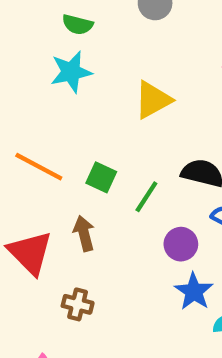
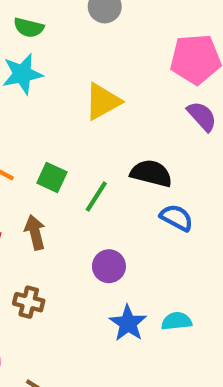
purple circle: (181, 244) -> (109, 266), moved
blue star: (194, 291) -> (128, 323), moved

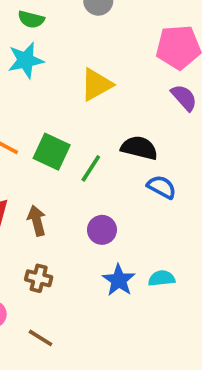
green square: (52, 178) -> (52, 152), size x1.4
brown arrow: (35, 232) -> (37, 221), moved
brown cross: (29, 302) -> (39, 278), moved

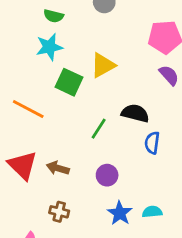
green square: (52, 152) -> (69, 82), moved
blue semicircle: (162, 187) -> (152, 143), turned -110
brown arrow: (37, 221) -> (58, 168), turned -60

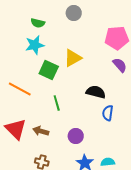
green line: (99, 129) -> (57, 103), moved, turned -49

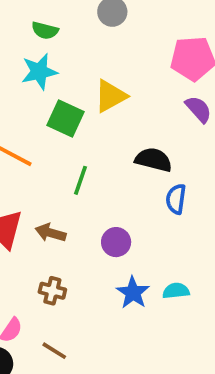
green line: (57, 103) -> (80, 180), turned 35

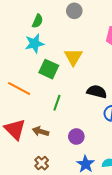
green semicircle: (45, 30) -> (38, 21), turned -80
yellow triangle: (110, 96) -> (73, 57), turned -30
brown cross: (52, 291) -> (42, 163), turned 32

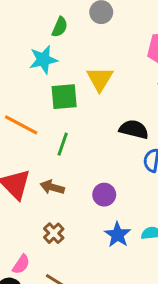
green semicircle: (38, 21) -> (60, 27), moved
green square: (49, 69) -> (64, 97), turned -30
green line: (57, 103) -> (63, 144), moved

